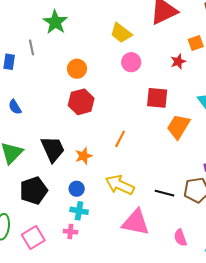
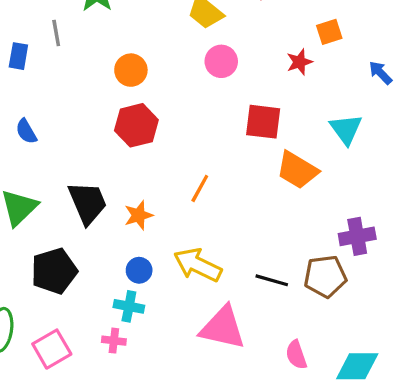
orange trapezoid: (178, 127) -> (297, 170), turned -92
blue circle: (77, 189) -> (139, 270), moved

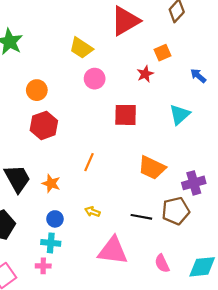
cyan triangle: (346, 129) -> (180, 114), turned 30
orange trapezoid: (297, 170) -> (152, 168), moved
orange star: (139, 215) -> (51, 183), turned -30
yellow arrow: (198, 265) -> (92, 212), size x0.5

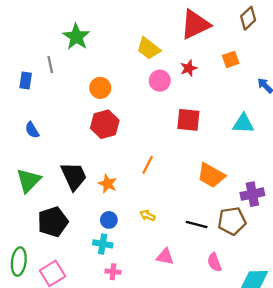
red star: (145, 74) -> (189, 68), moved
cyan triangle: (180, 114) -> (243, 123), turned 40
pink triangle: (113, 251) -> (165, 257), size x0.6
pink semicircle: (162, 263) -> (214, 262), moved
pink cross: (43, 266) -> (113, 272), moved

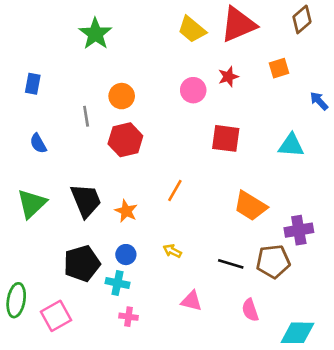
yellow trapezoid: (149, 48) -> (192, 29), moved
gray line: (50, 65) -> (86, 116), moved
black pentagon: (53, 222) -> (82, 264), moved

